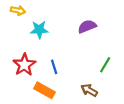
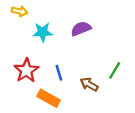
purple semicircle: (87, 26) -> (81, 29), moved
brown arrow: (89, 90) -> (89, 84), moved

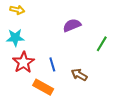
cyan star: (43, 32) -> (15, 38), moved
green line: (115, 70) -> (102, 44), moved

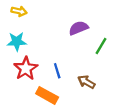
green line: (102, 44) -> (101, 46), moved

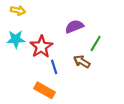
red star: (26, 68) -> (41, 47), moved
brown arrow: (86, 82) -> (82, 62), moved

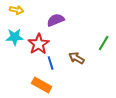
purple semicircle: (74, 26) -> (56, 20), moved
green line: (96, 43) -> (104, 43), moved

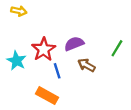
purple semicircle: (56, 20) -> (74, 44), moved
cyan star: (15, 37) -> (17, 61), moved, turned 30

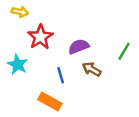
red star: (44, 49) -> (40, 37), moved

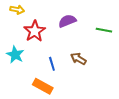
purple semicircle: (79, 47) -> (67, 21), moved
green line: (124, 51) -> (104, 30), moved, turned 70

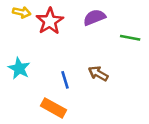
purple semicircle: (67, 21) -> (94, 17), moved
red star: (35, 31) -> (50, 21), moved

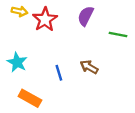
purple semicircle: (94, 17) -> (86, 16), turned -42
orange rectangle: (54, 108) -> (30, 98), moved

